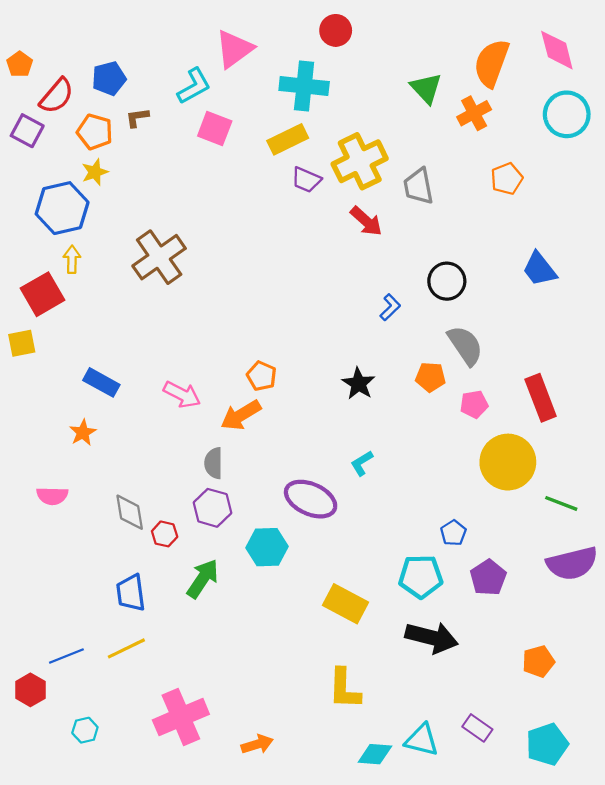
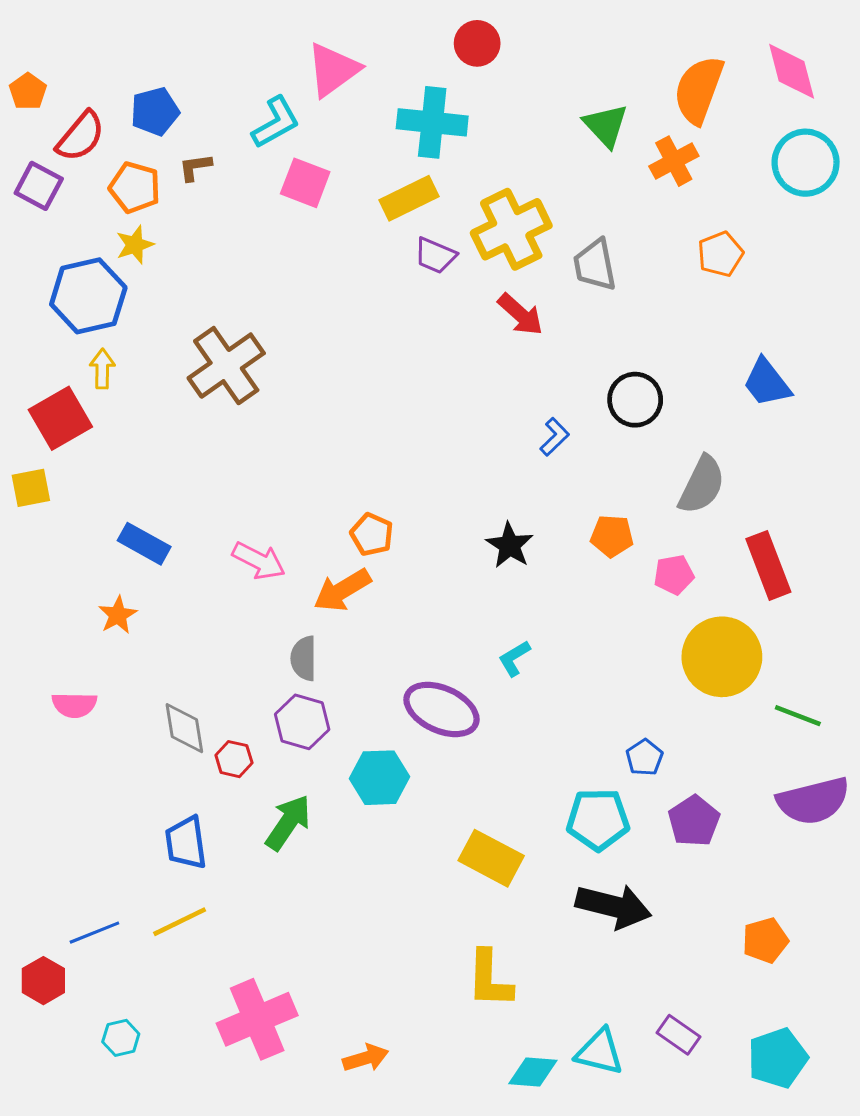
gray semicircle: (465, 345) -> (702, 485), moved, turned 60

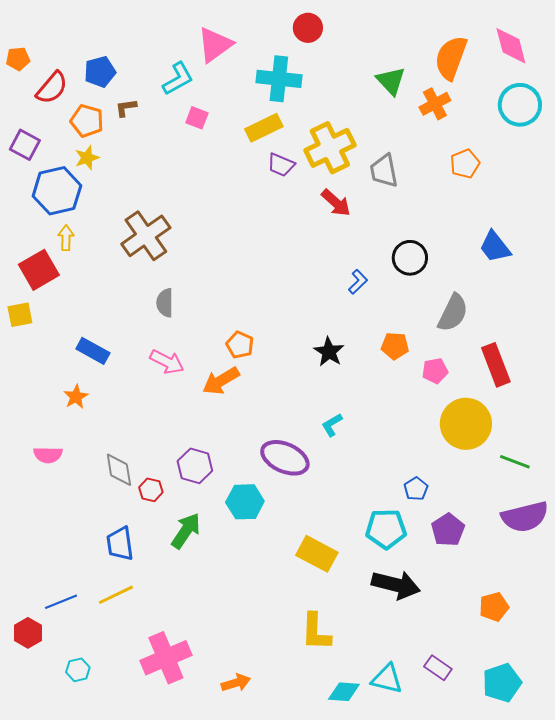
orange pentagon: (28, 91) -> (18, 59), turned 30
pink square: (305, 183) -> (197, 118), size x0.7
purple square: (39, 186) -> (25, 145), moved
gray semicircle: (304, 658) -> (165, 303), moved

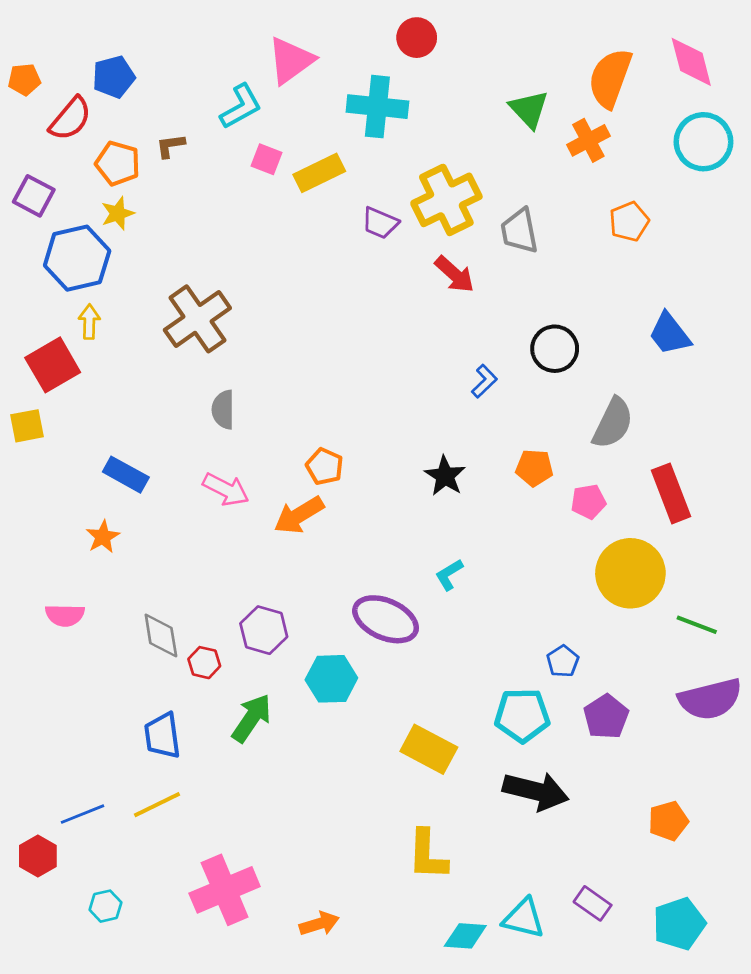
blue pentagon: (100, 72) -> (114, 77), moved
yellow rectangle: (264, 128) -> (319, 173), moved

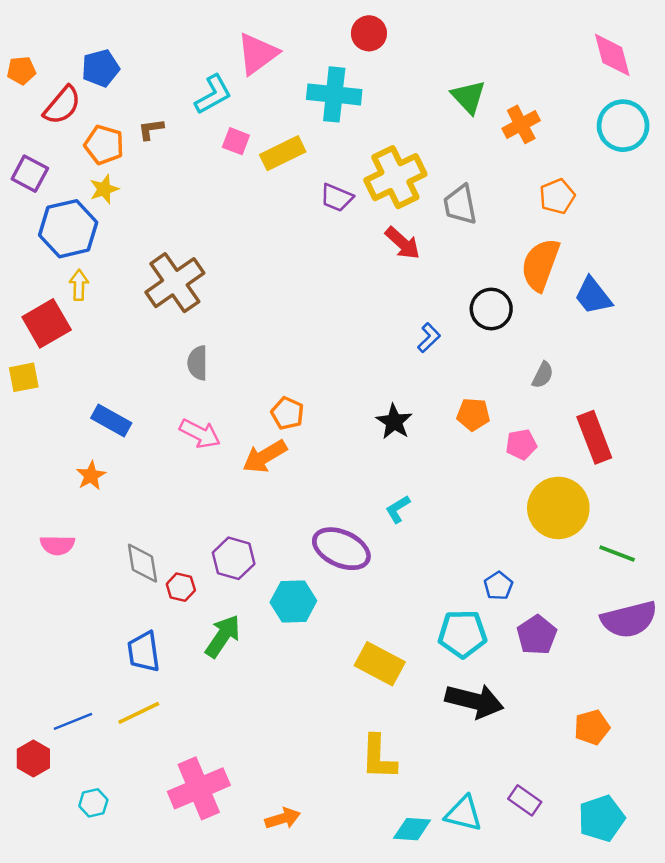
orange semicircle: (610, 78) -> (540, 265), moved
gray semicircle: (613, 423) -> (543, 375), size x0.6

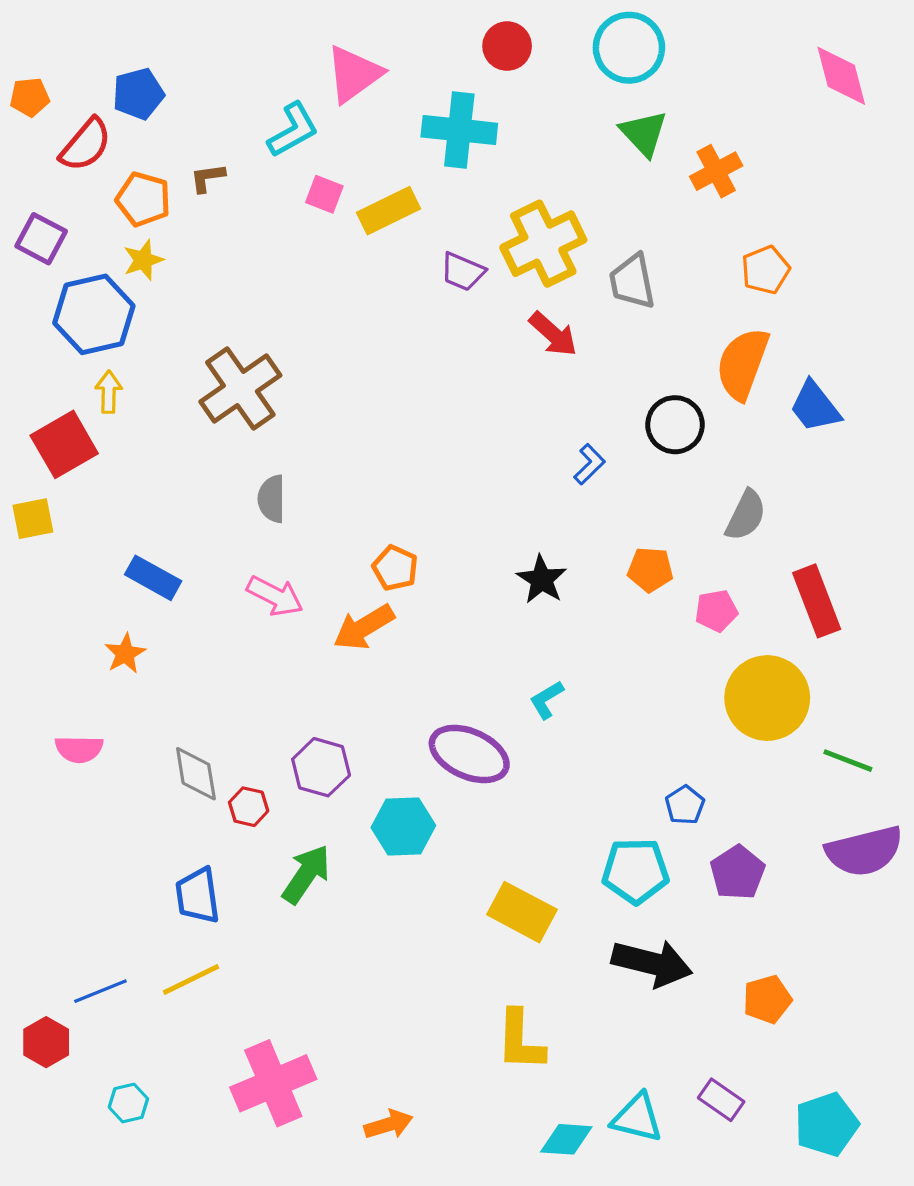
cyan circle: (623, 126) -> (629, 48), moved
gray semicircle: (543, 375) -> (746, 515), size x1.4
orange pentagon: (592, 727) -> (767, 999), moved

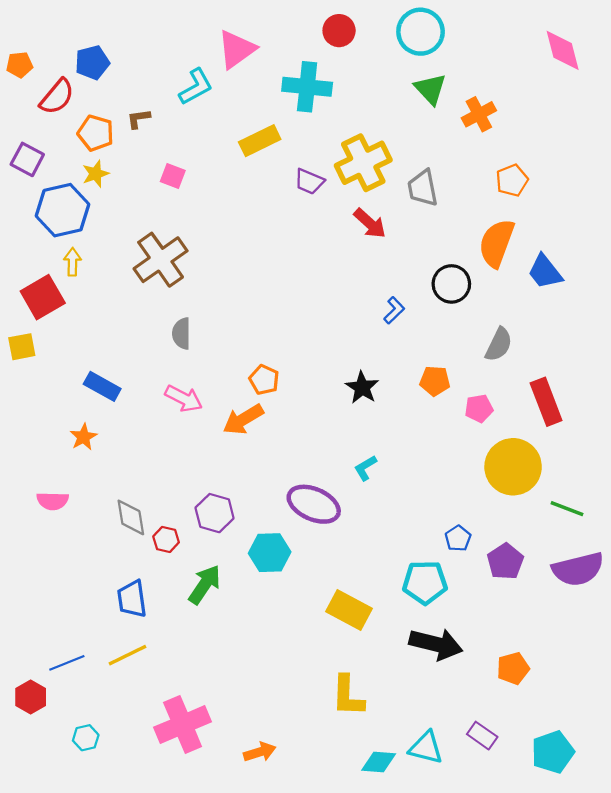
pink square: (324, 194) -> (173, 176), moved
purple pentagon: (738, 873) -> (505, 561), moved

